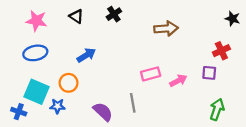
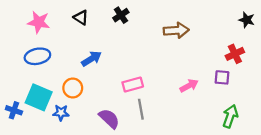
pink rectangle: (151, 74) -> (133, 84), moved
blue cross: (19, 112) -> (14, 110), moved

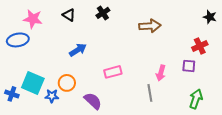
blue ellipse: (37, 56) -> (18, 40), moved
pink arrow: (189, 86) -> (161, 73), turned 133
orange circle: (73, 88) -> (67, 83), moved
gray line: (141, 109) -> (150, 93), moved

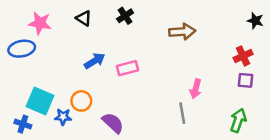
purple square: (189, 66) -> (245, 80), moved
pink rectangle: (113, 72) -> (128, 68), moved
blue cross: (12, 94) -> (23, 124), moved

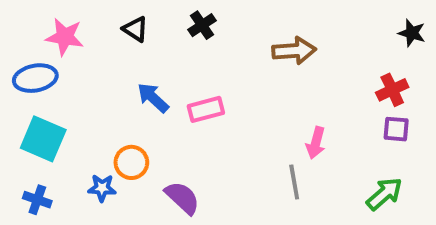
blue arrow: (95, 61) -> (153, 98), turned -105
cyan square: (40, 101) -> (43, 139), moved
green arrow: (238, 120) -> (384, 194), turned 30

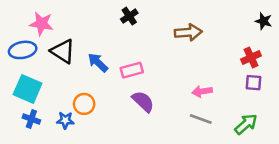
black triangle: (135, 29) -> (63, 51), moved, size x1.5
pink arrow: (316, 143) -> (202, 91), turned 66
gray line: (294, 182) -> (201, 119), moved, turned -60
purple semicircle: (182, 198) -> (143, 101), moved
blue cross: (37, 200) -> (31, 119), moved

